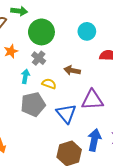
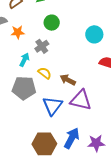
green circle: (41, 32) -> (52, 23), size x0.6
brown arrow: (72, 70) -> (68, 80), moved

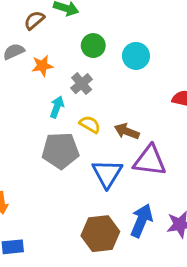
cyan circle: (94, 34) -> (136, 56), moved

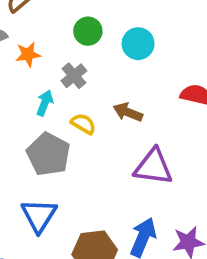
brown arrow: (127, 131) -> (128, 112), moved
gray pentagon: (60, 151) -> (49, 154), turned 30
blue triangle: (107, 174) -> (39, 215), moved

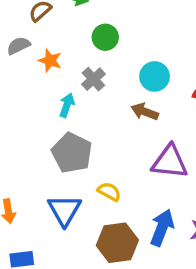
cyan circle: (138, 44) -> (155, 76), moved
orange star: (28, 54) -> (50, 60), turned 30
yellow semicircle: (83, 124) -> (109, 192), moved

